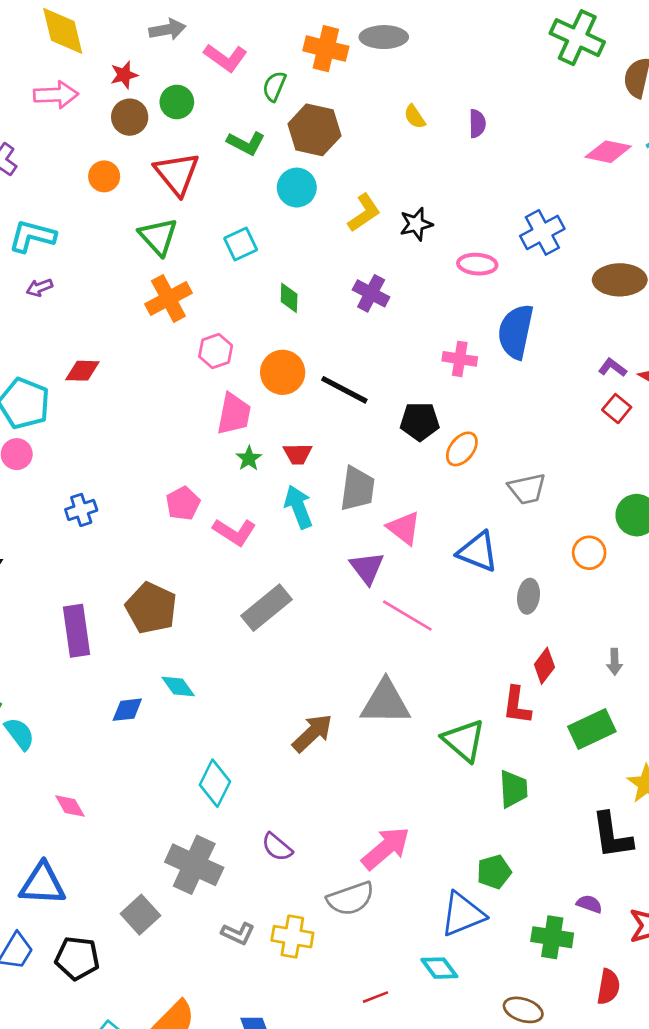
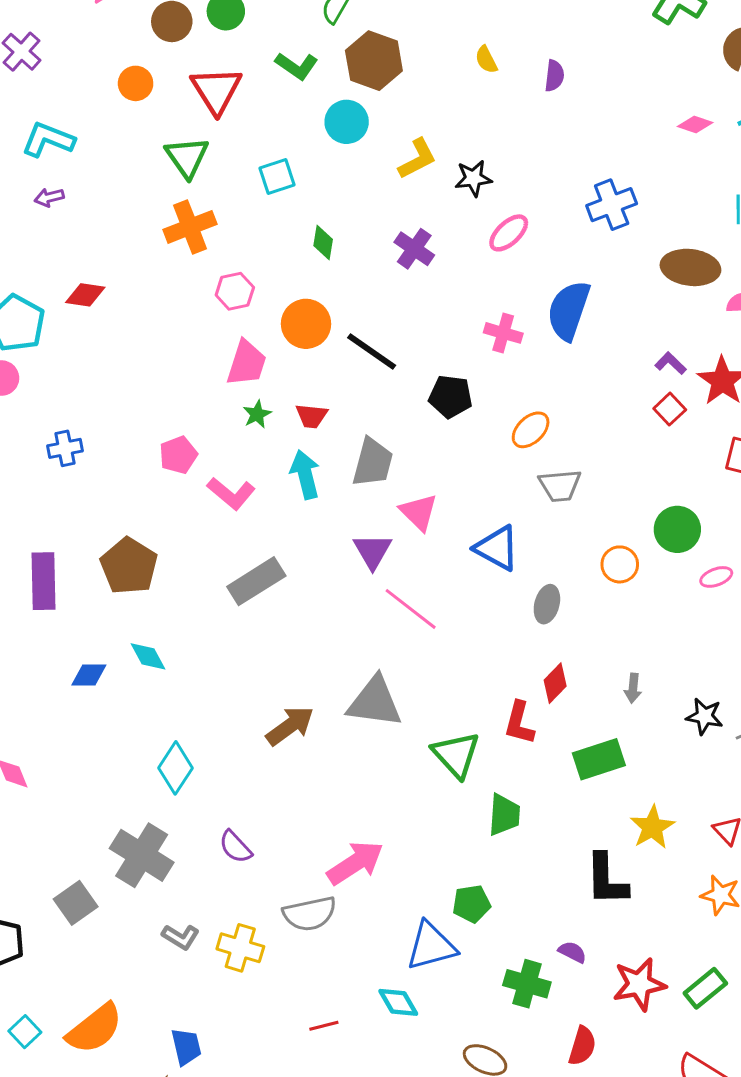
pink diamond: (608, 152) -> (695, 124), size x0.7
pink ellipse: (477, 264) -> (509, 233), moved, turned -54
orange ellipse: (462, 449) -> (531, 430), moved

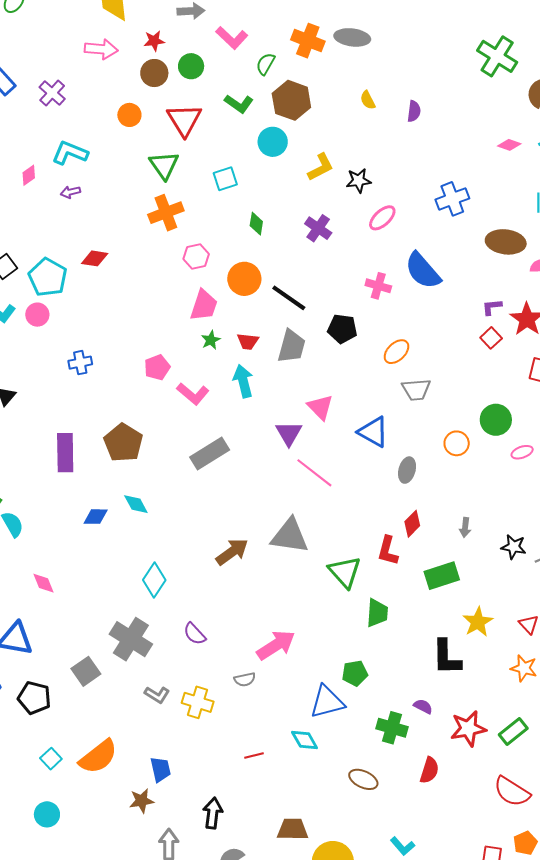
blue semicircle: (569, 310) -> (423, 271), turned -60
purple L-shape: (671, 363) -> (492, 307), turned -50
gray trapezoid: (373, 462) -> (292, 346), moved
gray semicircle: (310, 914) -> (245, 679), size x0.6

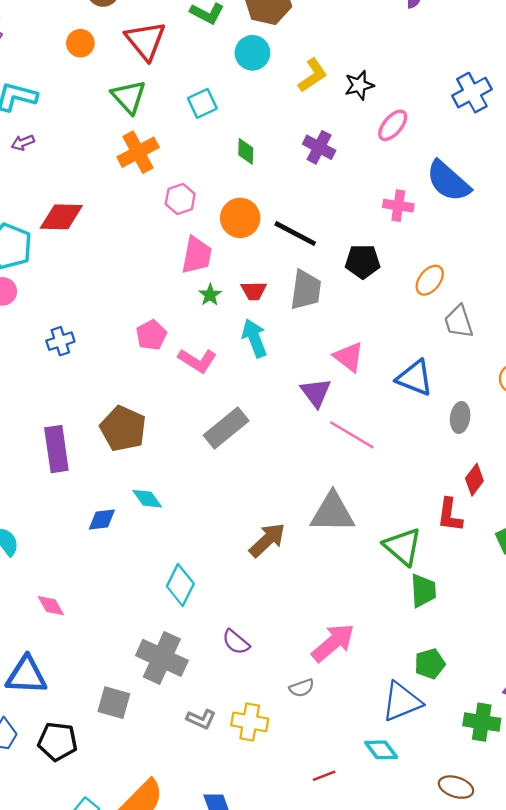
red diamond: (95, 258) -> (61, 217), size x1.4
gray trapezoid: (416, 390) -> (459, 322), turned 84
green trapezoid: (377, 613) -> (423, 591), moved
gray square: (86, 671) -> (114, 703), turned -32

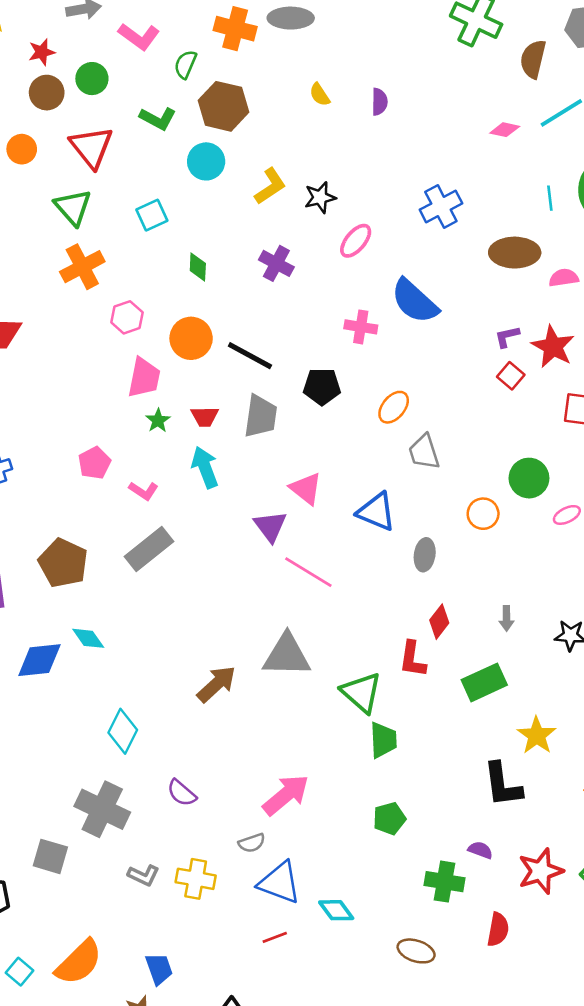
pink L-shape: (197, 361) -> (144, 491), size x0.7
gray rectangle: (226, 428) -> (149, 549), moved
blue diamond: (102, 519) -> (39, 660), size x1.5
blue triangle: (402, 702) -> (280, 883), moved, turned 42

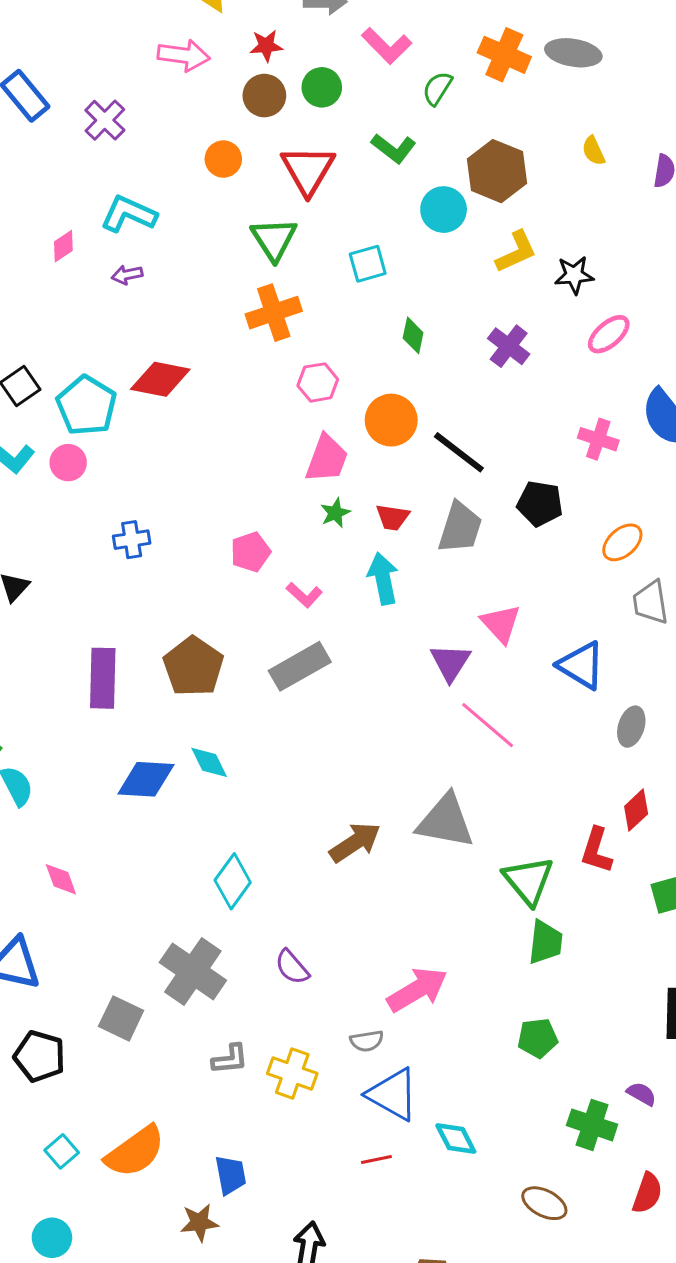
brown hexagon: (223, 106) -> (497, 171), moved
gray L-shape: (144, 875) -> (230, 1059), turned -40

